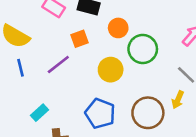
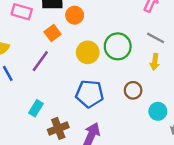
orange circle: (118, 28) -> (75, 15), moved
green circle: (143, 49) -> (118, 46), moved
brown circle: (148, 113) -> (133, 90), moved, size x0.6

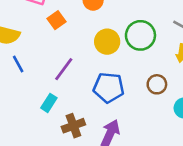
orange square: (52, 33) -> (57, 20), moved
purple line: (40, 61) -> (64, 69), moved

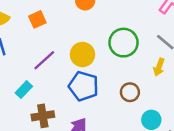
orange square: (57, 20) -> (37, 19), moved
yellow circle: (107, 42) -> (82, 55), moved

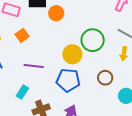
yellow circle: (82, 55) -> (72, 54), moved
purple line: (44, 60) -> (34, 66), turned 60

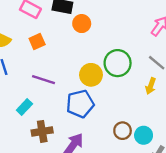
brown circle: (105, 78) -> (123, 131), moved
blue pentagon: (68, 80) -> (80, 104), turned -30

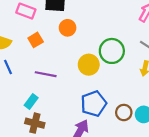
orange circle: (82, 24) -> (68, 28), moved
blue pentagon: (80, 104) -> (94, 104), moved
brown cross: (42, 131) -> (35, 123), moved, turned 30

